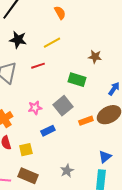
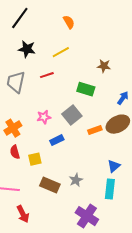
brown rectangle: (28, 176) -> (50, 185), moved

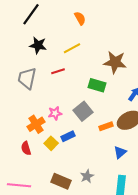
brown star: (104, 66) -> (115, 62), size x1.6
orange cross: (13, 128) -> (36, 124), moved
yellow square: (35, 159) -> (51, 143), moved, turned -32
blue triangle: (114, 166) -> (120, 152), moved

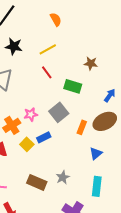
brown star: (115, 62) -> (91, 63), size x0.6
red line: (58, 71) -> (47, 72), moved, turned 72
orange rectangle: (106, 126) -> (82, 127), turned -48

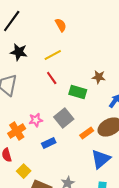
brown star: (91, 63) -> (99, 77), moved
orange rectangle: (82, 127) -> (87, 133), turned 32
yellow square: (27, 144) -> (24, 171), moved
blue triangle: (96, 153) -> (101, 159), size x1.5

